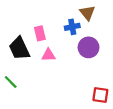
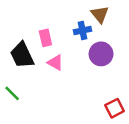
pink triangle: (48, 55) -> (55, 63), turned 32
red square: (100, 95) -> (115, 108), turned -35

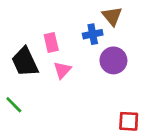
pink triangle: (55, 63) -> (62, 70), turned 42
red square: (115, 108) -> (129, 121), turned 30

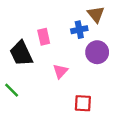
pink triangle: (62, 70) -> (60, 71), moved
red square: (129, 121) -> (83, 103), moved

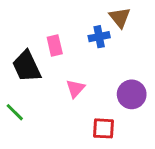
purple circle: (97, 52) -> (132, 94), moved

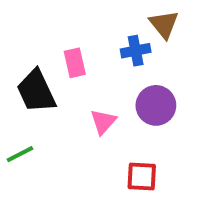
purple circle: (132, 94) -> (156, 105), moved
green line: (15, 112) -> (20, 154), turned -72

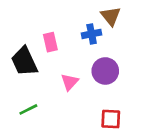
green line: (20, 154) -> (28, 109), moved
red square: (142, 176) -> (111, 119), moved

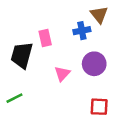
black trapezoid: (24, 61) -> (22, 55), turned 40
green line: (28, 109) -> (14, 98), moved

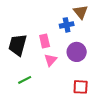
pink rectangle: (45, 38) -> (45, 41), moved
green line: (14, 98) -> (25, 80), moved

